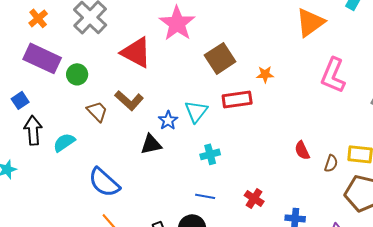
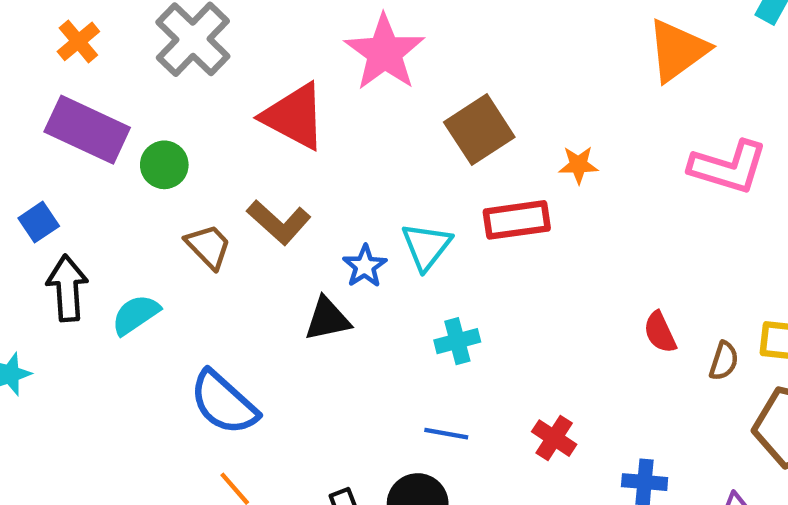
pink L-shape: (333, 75) -> (728, 167), turned -96

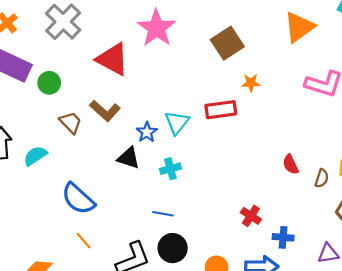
brown square: (479, 130) -> (227, 43), moved
black triangle: (327, 319) -> (129, 158), turned 30
cyan cross: (457, 341) -> (170, 169), moved
blue line: (446, 434) -> (163, 214), moved
red cross: (554, 438) -> (251, 216), moved

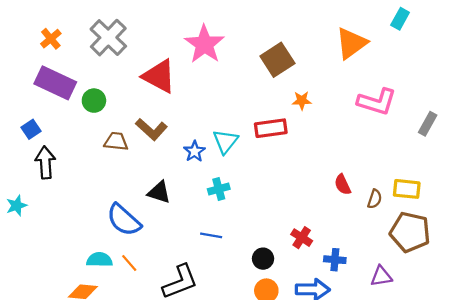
brown trapezoid: (71, 123) -> (116, 141), turned -40
cyan semicircle: (35, 156) -> (99, 260), moved, turned 35
black triangle: (129, 158) -> (159, 192), moved
black circle: (173, 248) -> (263, 259), moved, size x0.7

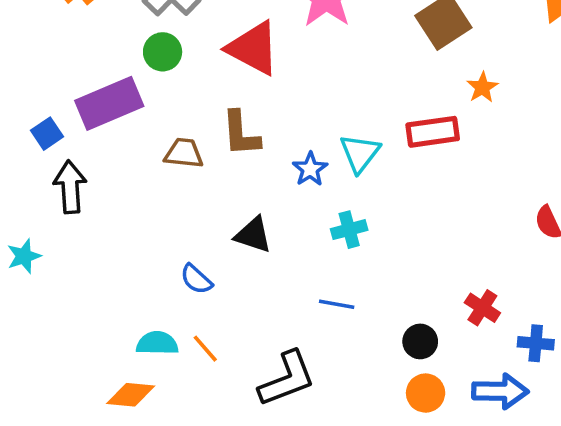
purple rectangle: (55, 83) -> (109, 103), moved, turned -48
green circle: (94, 101) -> (163, 52), moved
orange star: (302, 101) -> (482, 87), turned -30
brown L-shape: (151, 129) -> (241, 134), turned 44
blue semicircle: (124, 220) -> (196, 279), size x0.6

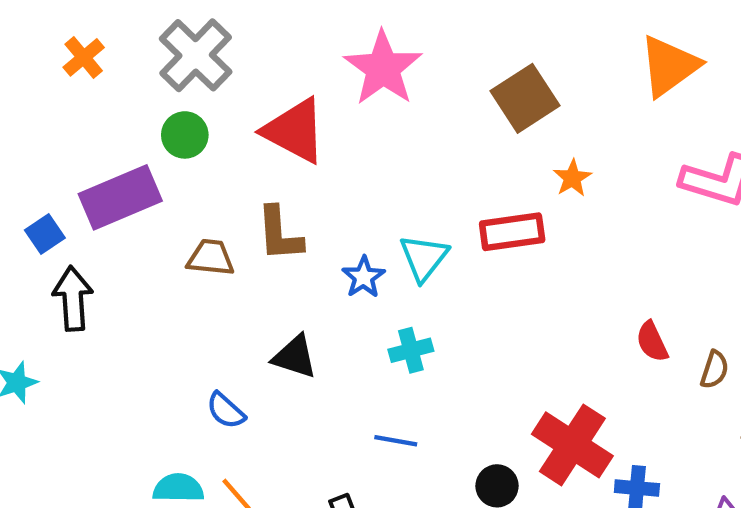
red cross: (482, 308) -> (572, 445), size x1.8

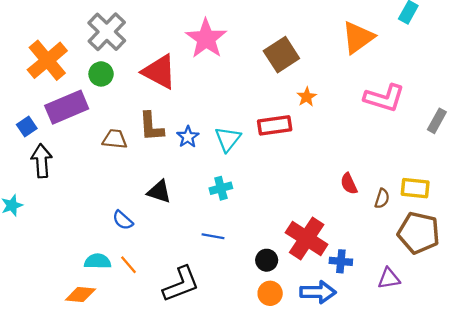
orange cross: (84, 57) -> (47, 60), moved, size x1.8
blue star: (364, 277) -> (188, 137), moved

